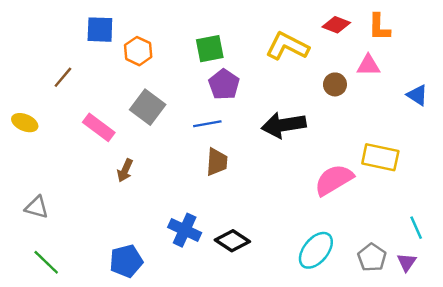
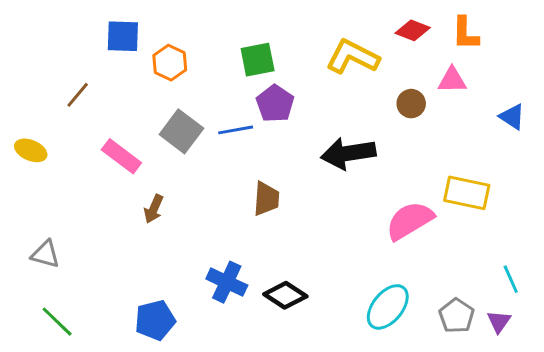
blue line: (207, 124) -> (236, 130), moved

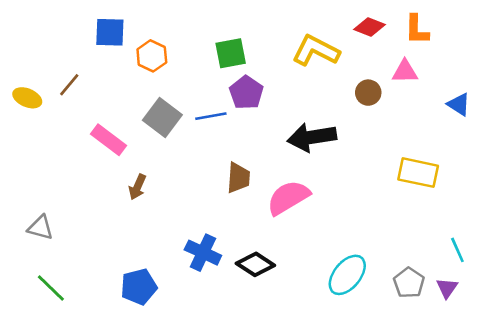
yellow ellipse: (31, 150) -> (27, 98), moved
pink semicircle: (410, 221) -> (288, 198), moved

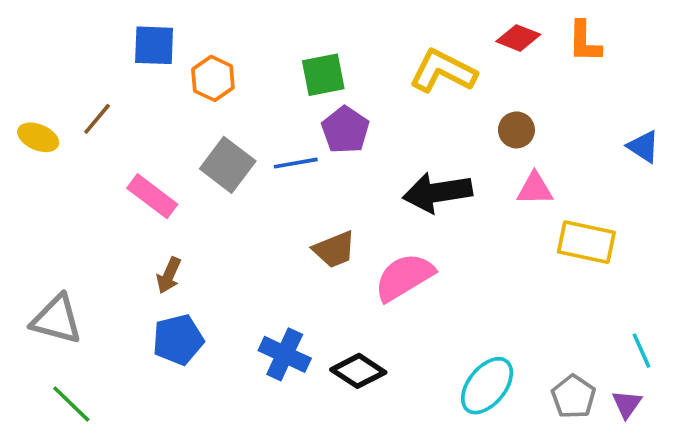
pink triangle: (405, 72) -> (535, 189), moved
brown trapezoid: (238, 178) -> (334, 250), turned 64
brown arrow: (137, 187) -> (169, 275), moved
gray triangle: (40, 228) -> (57, 319), size x1.4
blue pentagon: (139, 287) -> (178, 340), moved

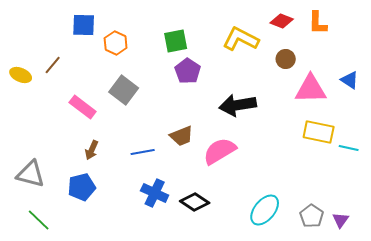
brown circle: (516, 130) -> (286, 59), moved
blue line: (296, 163) -> (143, 152), moved
pink triangle: (535, 189) -> (311, 89), moved, size x1.6
blue pentagon: (178, 340) -> (82, 187), moved
cyan line: (642, 351) -> (349, 148), moved, turned -54

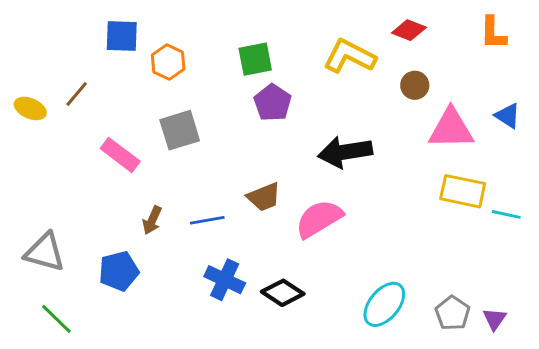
orange L-shape: (318, 23) -> (493, 33), moved
gray square: (124, 90) -> (180, 130), turned 36
brown arrow: (92, 150) -> (152, 220), moved

